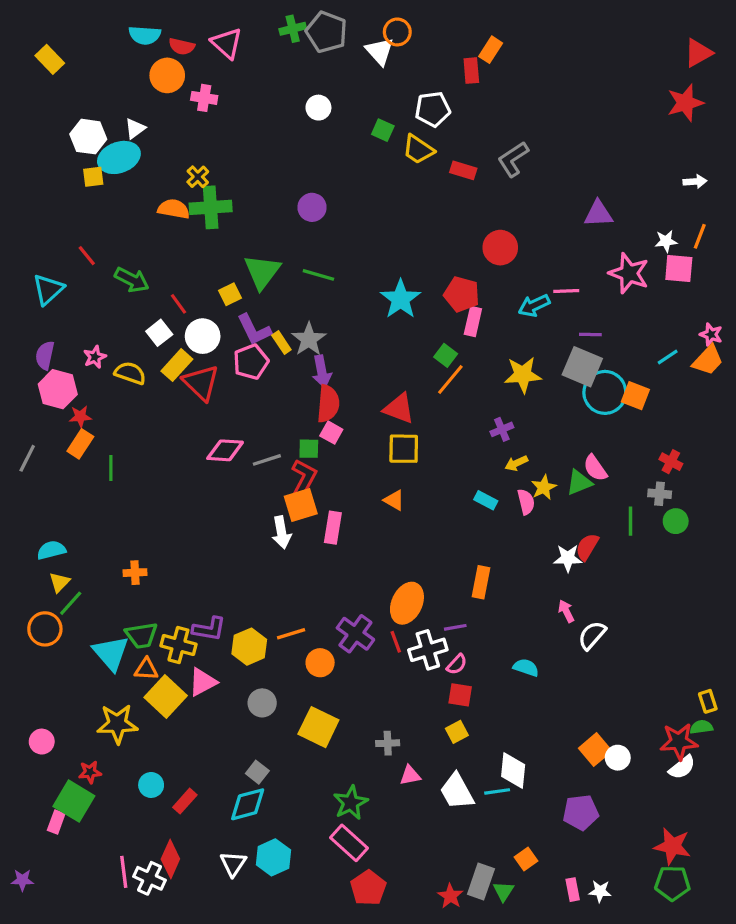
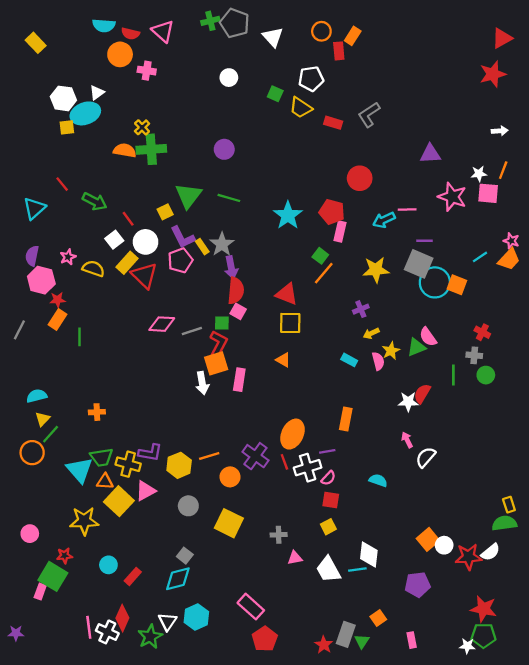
orange circle: (397, 32) -> (321, 31), moved
green semicircle: (701, 727) -> (504, 523), size x1.5
red star: (679, 742) -> (468, 557), moved
green star: (351, 803) -> (150, 637), moved
white star: (600, 891) -> (467, 646), moved

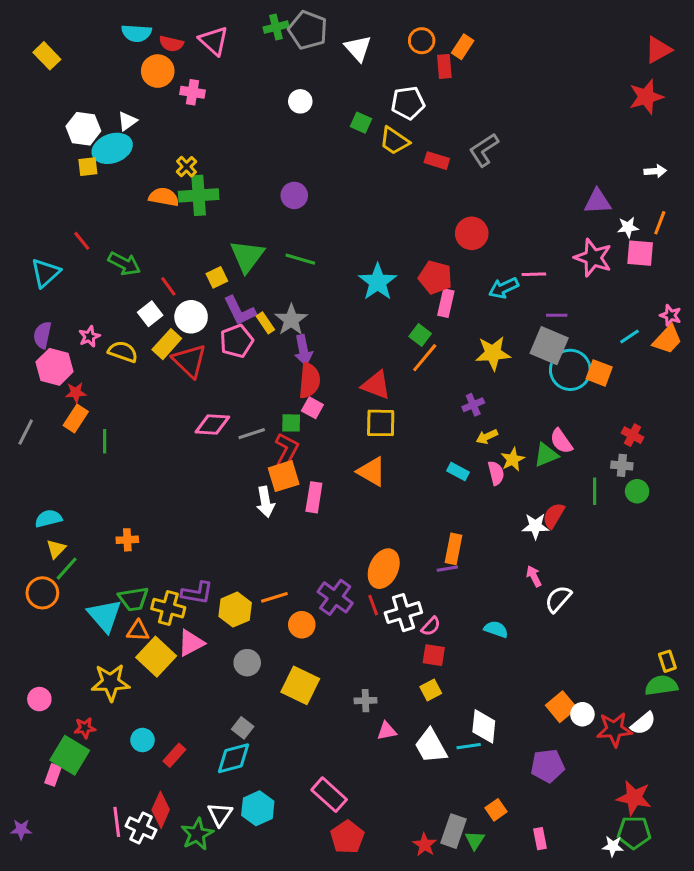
purple triangle: (430, 154) -> (598, 201), moved
orange triangle: (283, 360) -> (372, 472), size x1.5
purple line: (327, 451) -> (447, 569), moved

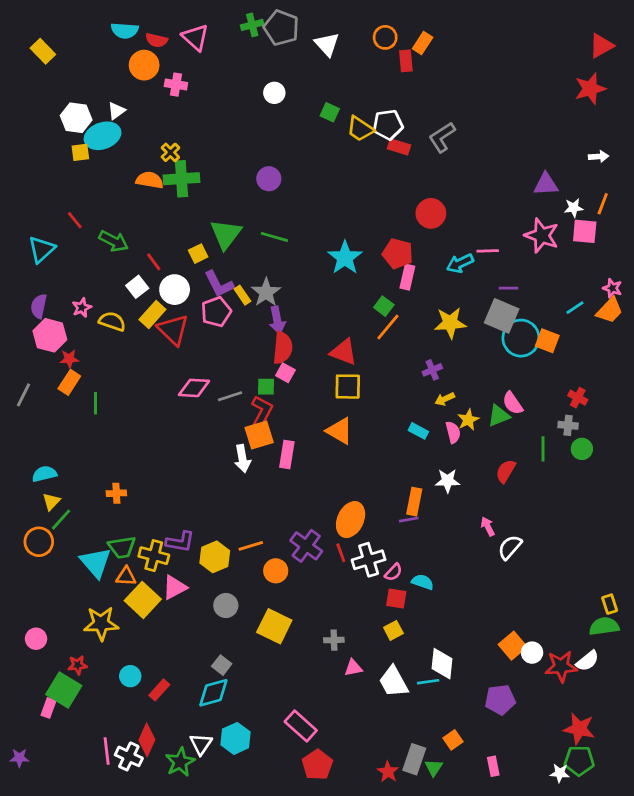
white pentagon: (408, 103) -> (388, 125), moved
white star: (535, 526) -> (448, 481), moved
cyan semicircle: (496, 629) -> (423, 582), moved

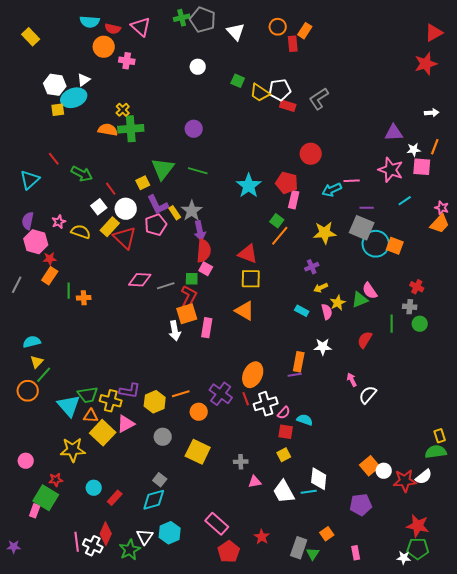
cyan line: (575, 308) -> (405, 201), moved
orange cross: (116, 493) -> (84, 298), moved
red star: (388, 772) -> (262, 537), moved

